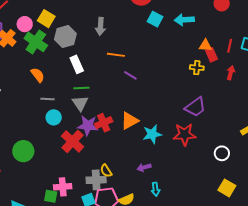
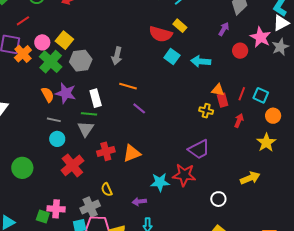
white rectangle: (77, 64) -> (96, 98), moved
purple star: (88, 126) -> (66, 93), moved
cyan star: (152, 134) -> (160, 182), moved
yellow semicircle: (106, 171) -> (107, 190), moved
gray cross: (96, 180) -> (90, 207), turned -30

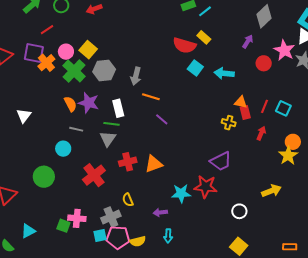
gray arrow: (117, 56) -> (136, 76), moved
orange circle: (273, 116) -> (293, 142), moved
cyan circle: (57, 139) -> (63, 149), moved

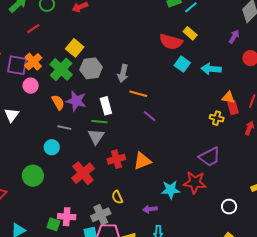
pink circle: (66, 52) -> (31, 86), moved
purple square: (34, 53) -> (17, 65), moved

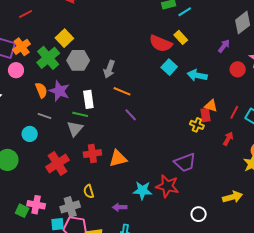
red rectangle: (233, 108) -> (205, 115), moved

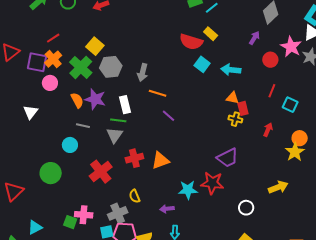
red line: (26, 14) -> (53, 38), moved
orange triangle: (211, 106) -> (232, 98), moved
red line: (234, 112) -> (272, 91), moved

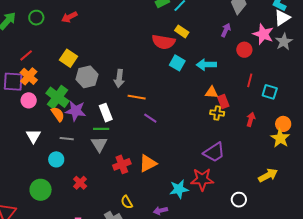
green cross: (81, 67) -> (57, 97), moved
white triangle: (31, 112) -> (33, 136), moved
red cross: (101, 172) -> (80, 183), moved, size x0.6

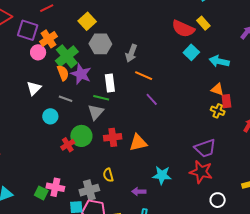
orange cross: (29, 76) -> (48, 39), moved
red star: (202, 179) -> (201, 172), moved
green circle: (41, 190) -> (81, 136), moved

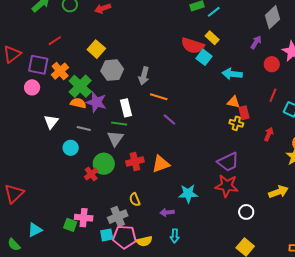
pink circle: (38, 52) -> (32, 87), moved
cyan square: (191, 52) -> (204, 57), moved
orange semicircle: (63, 73) -> (78, 103), turned -49

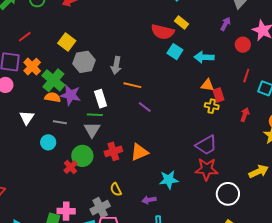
cyan square: (204, 57) -> (175, 52), moved
white circle: (246, 212) -> (228, 194), size x1.5

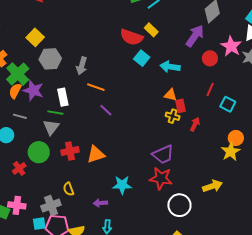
purple arrow: (226, 24) -> (195, 36), size x1.6
orange semicircle: (53, 97) -> (15, 91), turned -77
red arrow: (245, 115) -> (195, 124), moved
red cross: (71, 167) -> (19, 168), moved

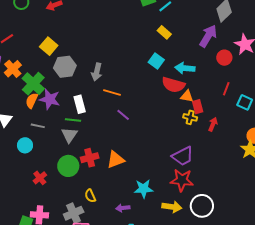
red semicircle: (132, 37) -> (173, 85), moved
green circle: (39, 152) -> (68, 166), moved
yellow arrow: (212, 186) -> (172, 207), moved, turned 30

